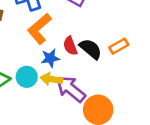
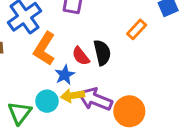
orange rectangle: (119, 46) -> (137, 29), moved
black semicircle: (91, 49) -> (102, 53), turned 55

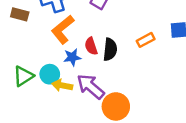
yellow arrow: (72, 96) -> (62, 85), moved

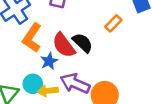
red semicircle: (91, 46) -> (64, 45), size x1.5
black semicircle: (110, 49) -> (83, 43), turned -35

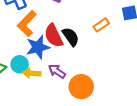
blue star: (49, 61) -> (38, 47), size x1.5
purple arrow: (75, 83) -> (57, 71), size x0.7

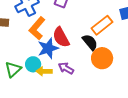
orange rectangle: (101, 25) -> (102, 25), size x1.5
black semicircle: (71, 37) -> (90, 42), moved
orange circle: (81, 87) -> (102, 58), moved

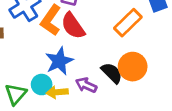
orange L-shape: (37, 28) -> (51, 20), moved
red semicircle: (61, 37) -> (73, 26), moved
black semicircle: (90, 42) -> (112, 73), moved

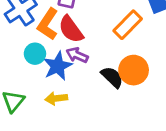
cyan circle: (42, 85) -> (35, 54), moved
purple arrow: (86, 85) -> (77, 55), moved

